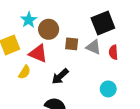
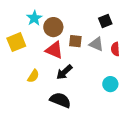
black square: (103, 23) -> (105, 21), size x0.6
red triangle: (38, 53) -> (54, 50), moved
yellow semicircle: (25, 72) -> (33, 76), moved

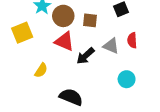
brown square: (75, 41) -> (90, 20), moved
gray triangle: (96, 44) -> (111, 46), moved
black arrow: (64, 72) -> (85, 56), moved

